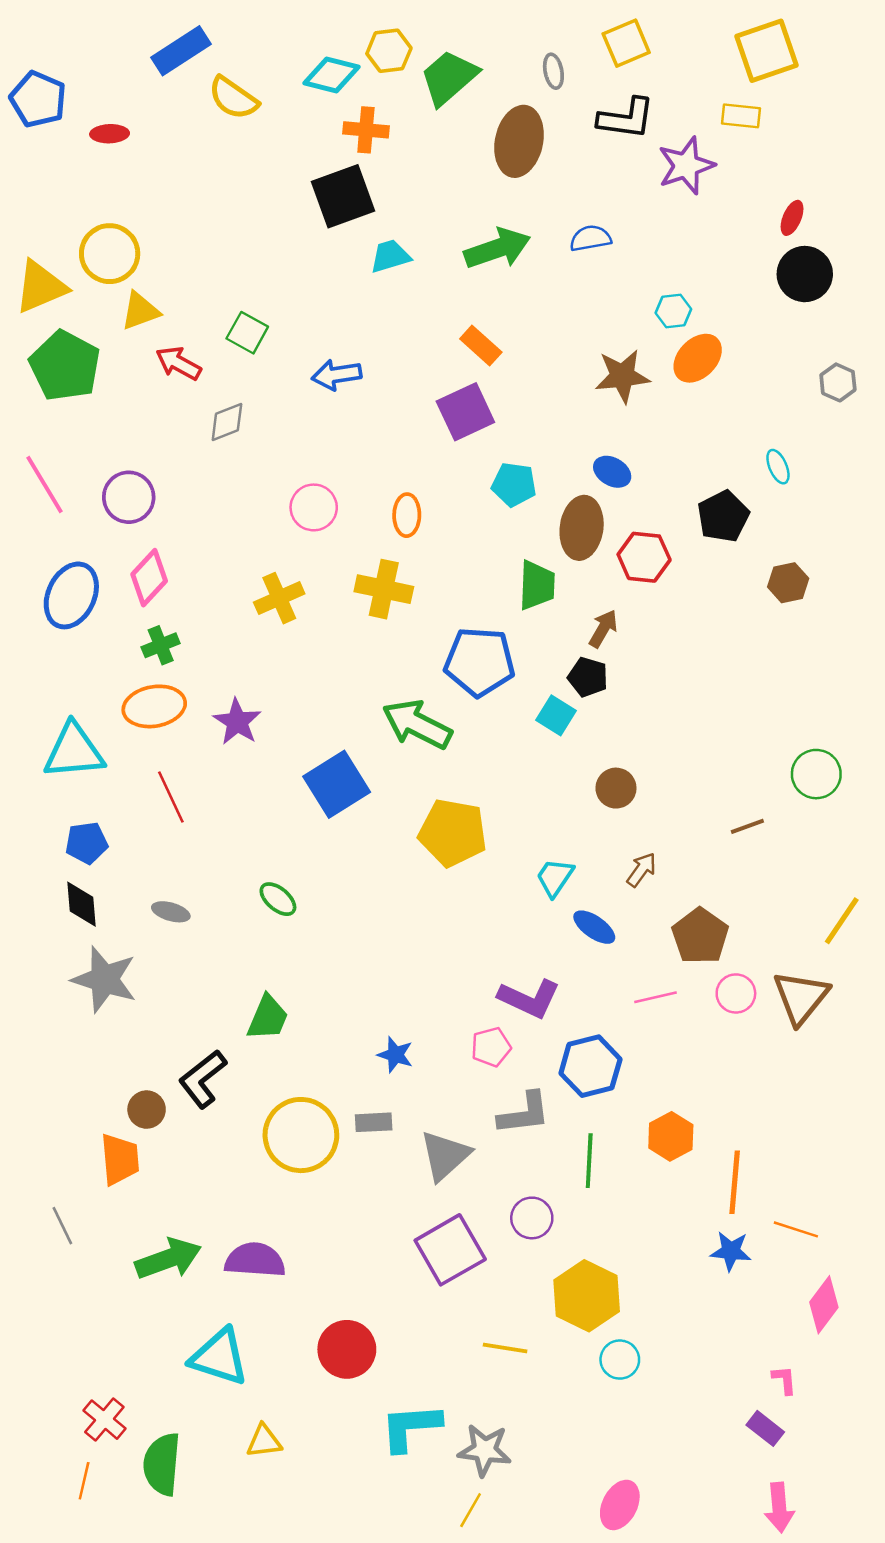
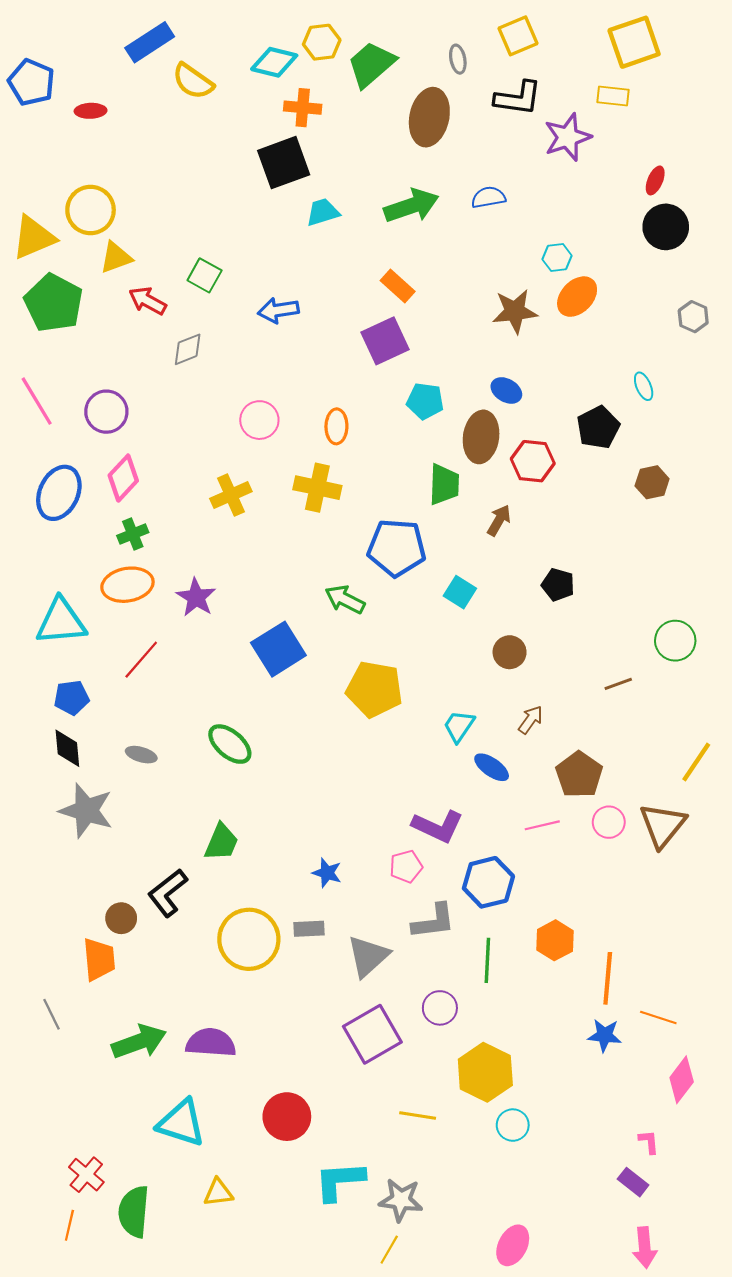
black pentagon: (588, 677) -> (558, 585), moved
green arrow: (417, 724) -> (345, 599), size x0.7
red line: (171, 797) -> (141, 660), turned 66
green ellipse: (278, 899) -> (230, 744), size x1.4

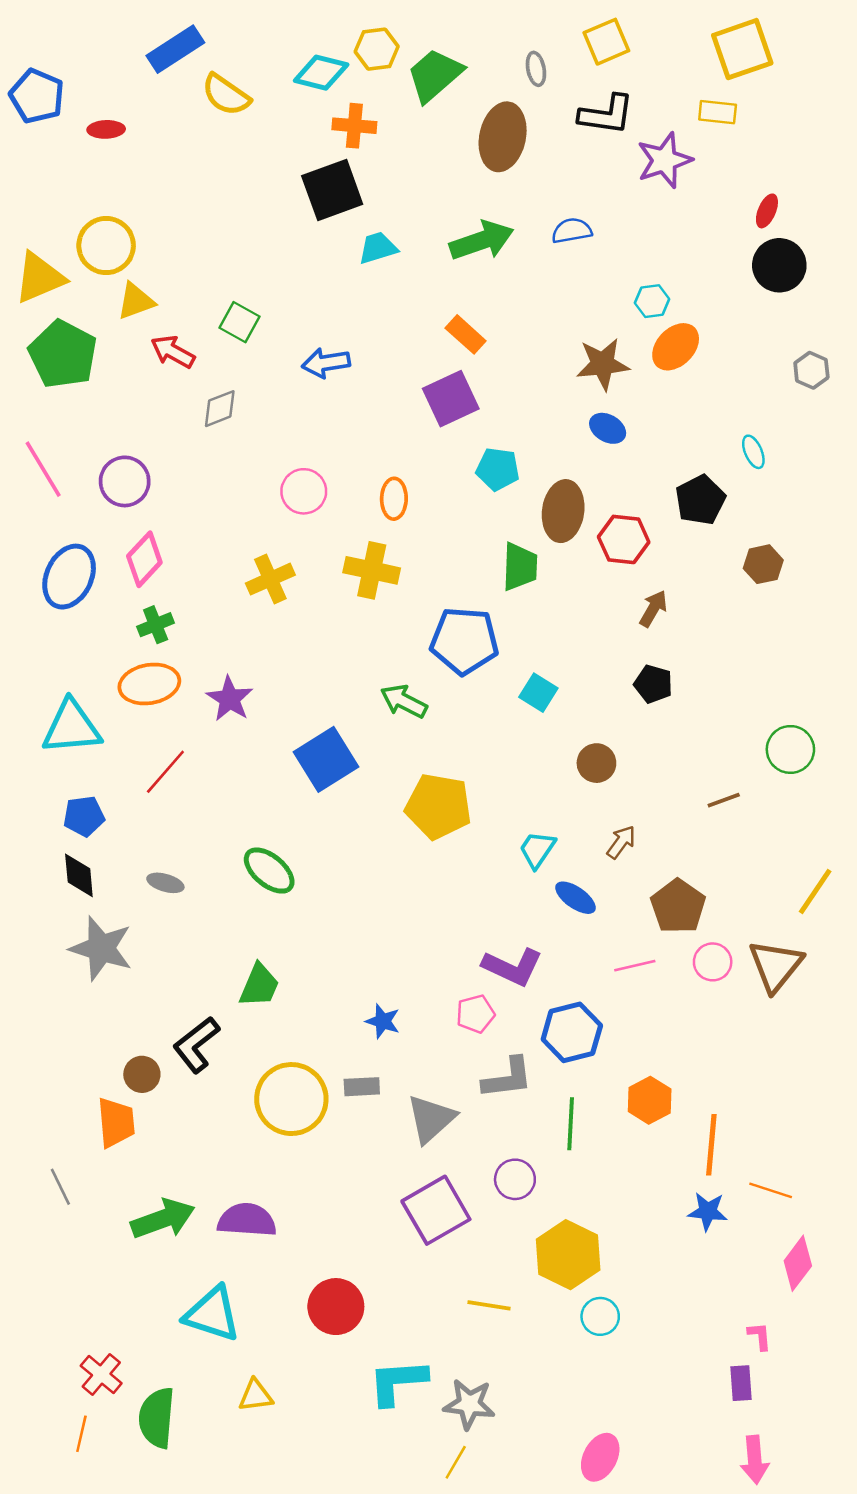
blue ellipse: (506, 390) -> (608, 428), moved
brown arrow: (499, 520) -> (653, 609), moved
purple rectangle: (633, 1182) -> (741, 1383), turned 48

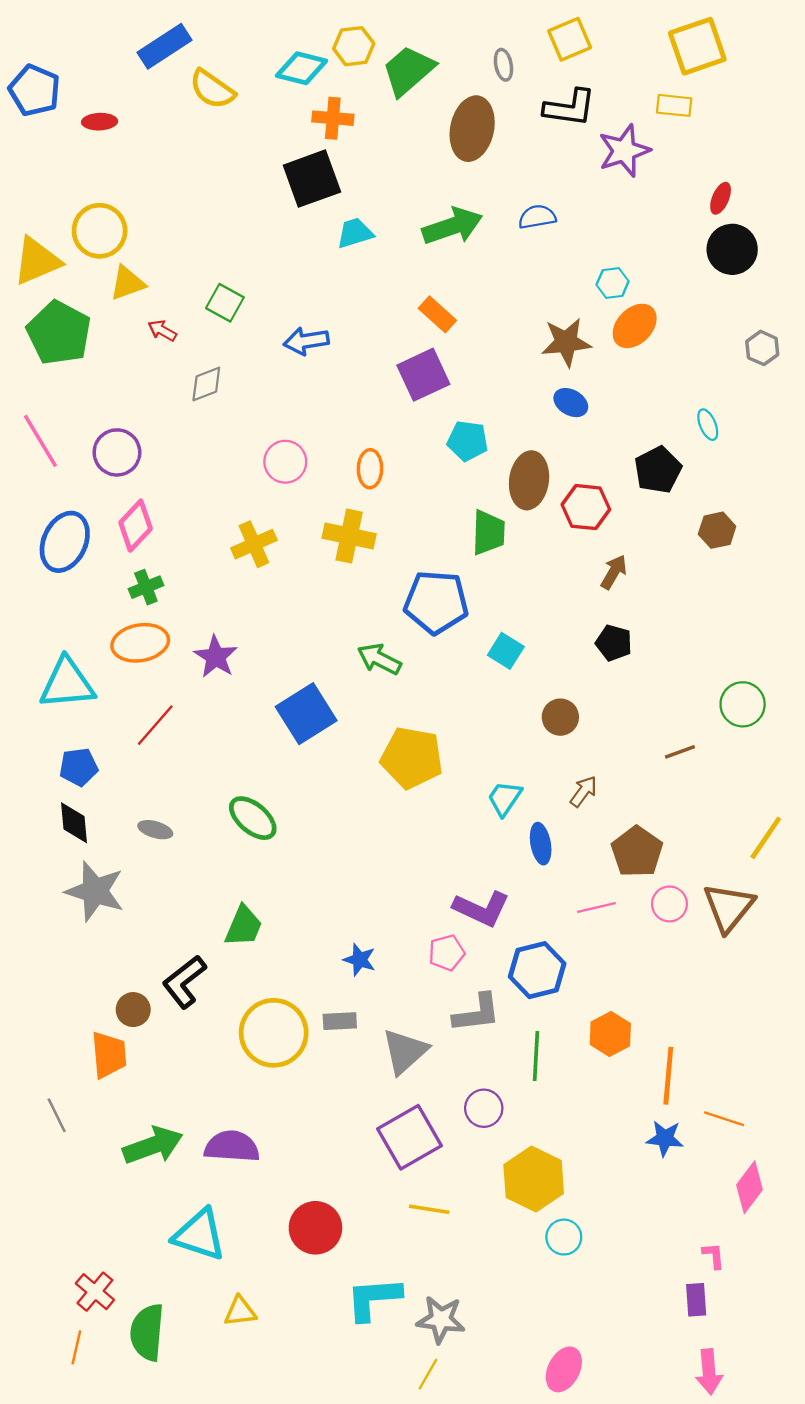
red arrow: (173, 352) -> (162, 331), size x0.7
blue ellipse: (575, 898) -> (541, 844), turned 45
yellow line: (489, 1305) -> (429, 1209), moved

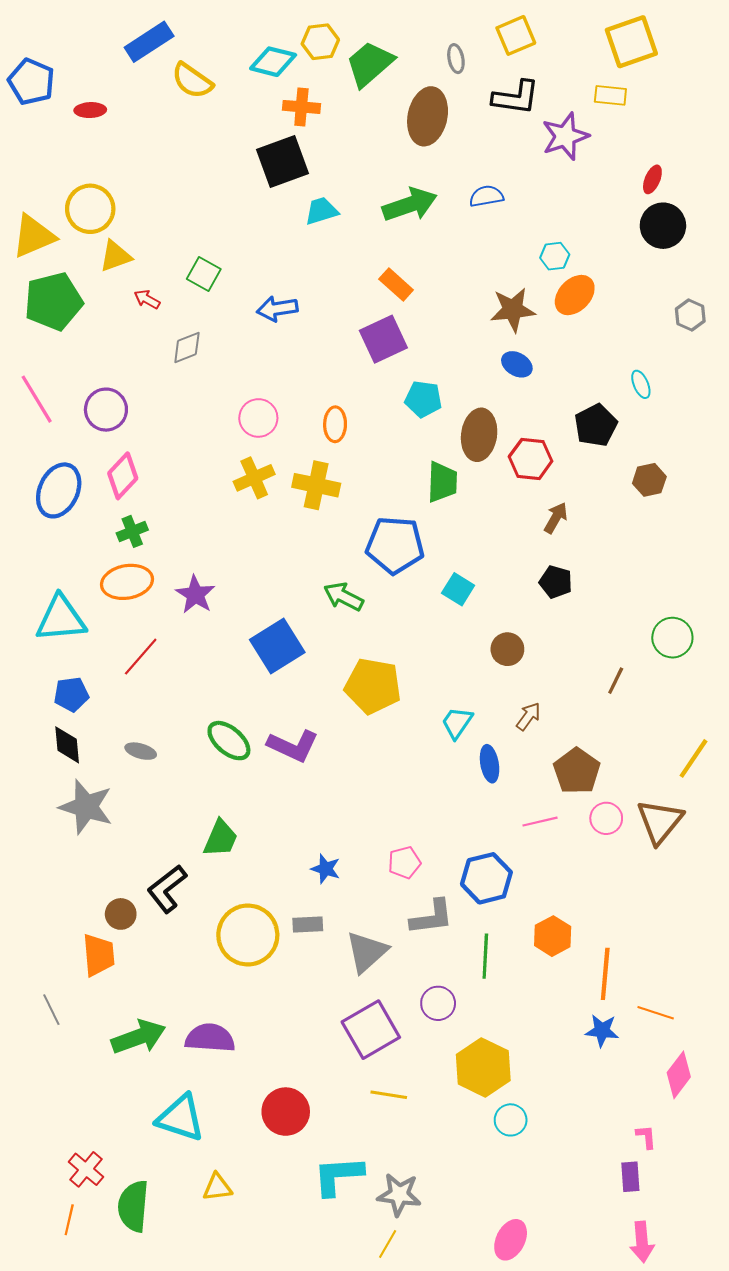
green pentagon: (59, 333) -> (53, 301), turned 30
yellow cross: (254, 544) -> (254, 478), moved
brown line: (680, 752) -> (616, 681), turned -44
purple L-shape: (481, 909) -> (293, 746), moved

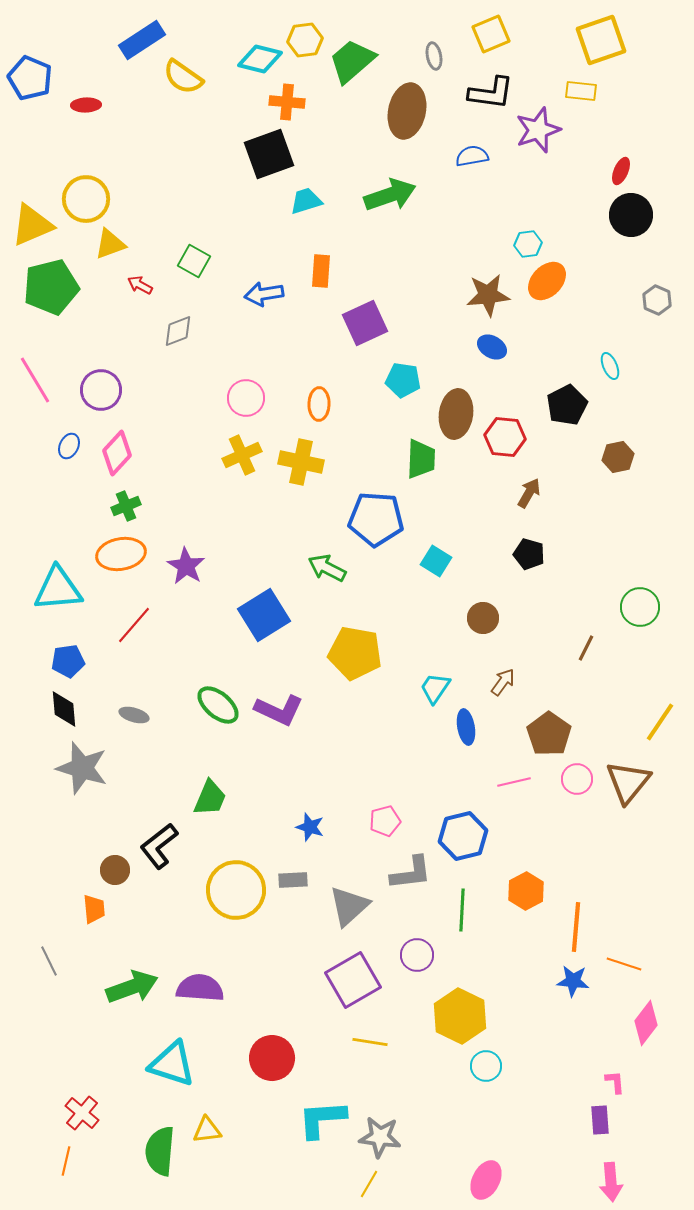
blue semicircle: (486, 196) -> (472, 156), moved
orange rectangle: (396, 284) -> (321, 271), moved, turned 52
blue ellipse: (59, 490) -> (69, 446), moved, size x0.5
orange trapezoid: (99, 955) -> (94, 909), size x0.7
green semicircle: (133, 1206) -> (160, 1151), moved

